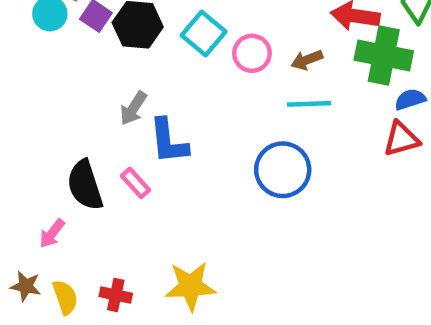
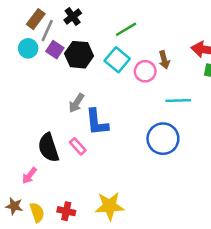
brown arrow: (307, 60) -> (164, 60), moved, turned -84

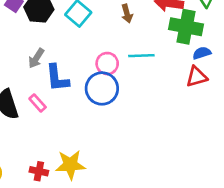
pink circle: (145, 71) -> (107, 64), moved
blue circle: (163, 139) -> (102, 88), moved
red cross: (66, 211) -> (39, 171), moved

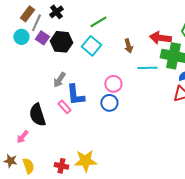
cyan line: (141, 56) -> (147, 68), moved
blue circle: (102, 88) -> (109, 103), size x0.7
pink rectangle: (38, 103) -> (64, 107), moved

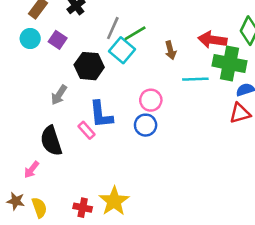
green line: (98, 22) -> (135, 33), moved
gray line: (36, 23) -> (113, 28), moved
black hexagon: (61, 42) -> (89, 66), moved
gray arrow: (59, 80) -> (59, 95), moved
yellow star: (85, 161) -> (114, 201), turned -30

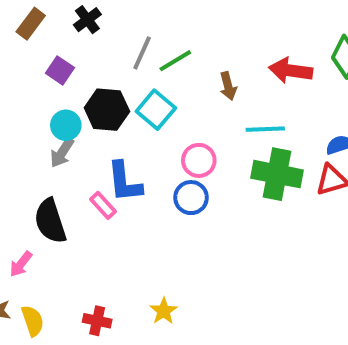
cyan circle: (30, 38) -> (66, 125), moved
cyan square: (122, 50) -> (156, 110), moved
green cross: (229, 63) -> (277, 174), moved
yellow star: (114, 201) -> (164, 311), moved, size x0.6

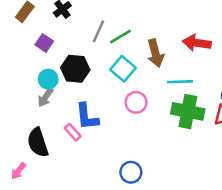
brown arrow: (228, 86) -> (155, 53), size x1.5
cyan square: (156, 110) -> (123, 69), moved
blue circle: (191, 198) -> (131, 172), moved

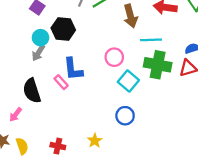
cyan square: (123, 69) -> (128, 81), moved
blue circle: (131, 172) -> (125, 116), moved

